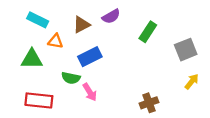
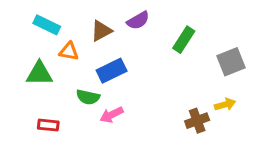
yellow arrow: (192, 82) -> (225, 104), moved, turned 35
pink arrow: (90, 92) -> (112, 115), turned 96
red rectangle: (39, 100) -> (48, 125), size x0.6
brown cross: (149, 103) -> (197, 121), moved

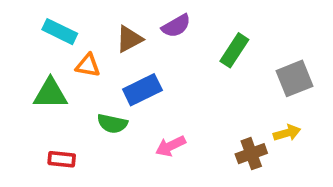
pink arrow: (112, 115) -> (171, 146), moved

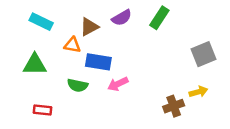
green rectangle: (234, 50) -> (159, 18), moved
orange triangle: (88, 65) -> (72, 45), moved
blue rectangle: (142, 90) -> (98, 62), turned 35
pink arrow: (171, 146) -> (118, 84), moved

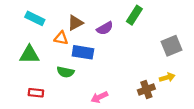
purple semicircle: (122, 18) -> (105, 28), moved
pink arrow: (118, 84) -> (99, 97), moved

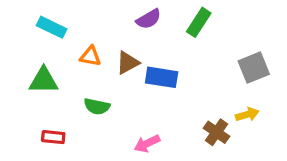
brown triangle: (75, 23) -> (128, 63), moved
purple semicircle: (105, 28) -> (149, 19), moved
blue rectangle: (83, 52) -> (162, 77), moved
brown cross: (146, 89) -> (217, 132), turned -35

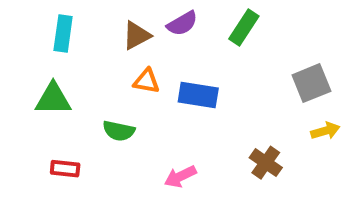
cyan rectangle: (52, 27) -> (63, 33), turned 72
orange triangle: (90, 56) -> (147, 81), moved
brown triangle: (128, 63) -> (137, 35), moved
yellow arrow: (247, 114) -> (325, 131), moved

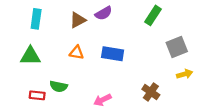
green rectangle: (244, 27) -> (153, 15), moved
orange triangle: (147, 81) -> (77, 53), moved
green semicircle: (119, 131) -> (59, 86), moved

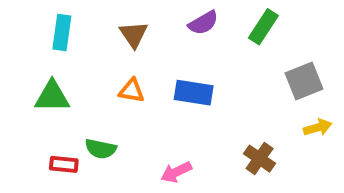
purple semicircle: (104, 13) -> (203, 23), moved
brown triangle: (78, 20) -> (134, 34), turned -36

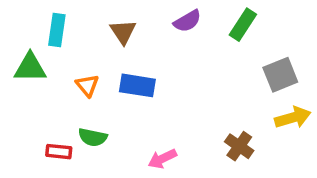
orange triangle: (132, 91) -> (87, 85), moved, turned 40
blue rectangle: (194, 93) -> (137, 85), moved
green triangle: (52, 96) -> (30, 68), moved
yellow arrow: (318, 128) -> (293, 118), size x1.4

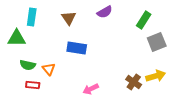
green rectangle: (243, 25) -> (144, 20), moved
orange triangle: (87, 85) -> (49, 69), moved
yellow arrow: (293, 118) -> (156, 76), moved
green semicircle: (93, 137) -> (28, 65), moved

